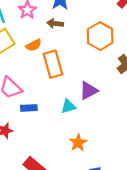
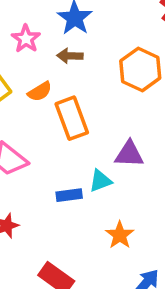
purple triangle: (89, 91) -> (129, 154), turned 36
blue rectangle: (29, 108) -> (69, 195), moved

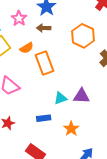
purple triangle: (129, 154) -> (81, 96), moved
blue rectangle: (69, 195) -> (44, 118), moved

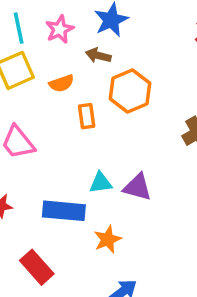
orange hexagon: (83, 36) -> (130, 91), moved
orange rectangle: (45, 63) -> (87, 116), size x0.6
blue rectangle: (44, 118) -> (64, 211), size x1.6

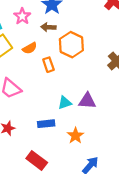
blue rectangle: (64, 211) -> (46, 124), size x0.7

